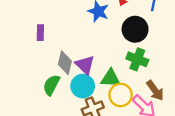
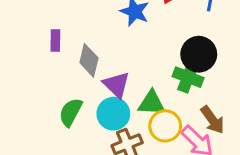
black circle: (135, 29) -> (199, 54), moved
gray diamond: (65, 63) -> (89, 60), moved

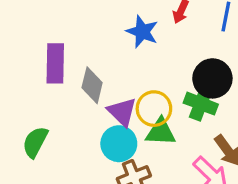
purple rectangle: (55, 40) -> (55, 63), size x1.6
green semicircle: (71, 112) -> (35, 142), moved
yellow circle: (165, 126) -> (154, 109), moved

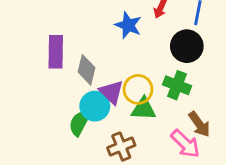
black circle: (212, 78) -> (187, 46), moved
green semicircle: (35, 142) -> (79, 123), moved
cyan circle: (119, 144) -> (95, 106), moved

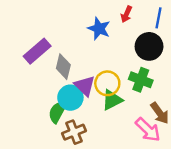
purple rectangle: (56, 52) -> (37, 51), turned 48
green triangle: (144, 109) -> (112, 100), turned -30
brown cross: (121, 147) -> (74, 132), moved

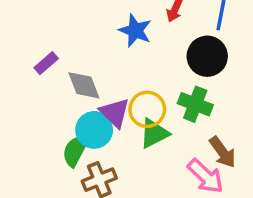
purple rectangle: (37, 51) -> (46, 63), size x0.6
gray diamond: (63, 67) -> (84, 85), turned -35

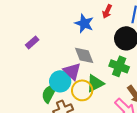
gray diamond: (84, 85) -> (84, 55), moved
yellow circle: (147, 109) -> (82, 90), moved

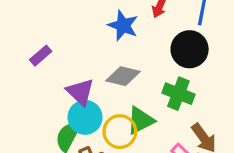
gray diamond: (84, 55) -> (123, 76), turned -55
purple triangle: (72, 71) -> (80, 92), moved

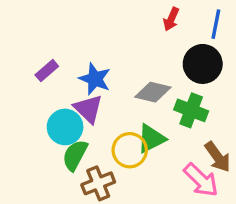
blue star: (123, 25) -> (95, 79), moved
gray diamond: (123, 76) -> (153, 92), moved
cyan circle: (85, 117) -> (65, 127), moved

